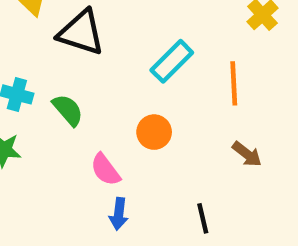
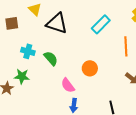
cyan rectangle: (172, 61) -> (101, 24), moved

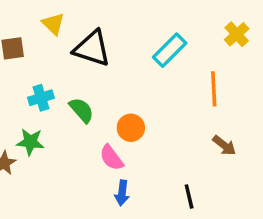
cyan cross: (28, 51) -> (41, 98), turned -32
orange circle: (90, 68) -> (131, 128), moved

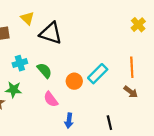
cyan rectangle: (170, 50) -> (98, 74), moved
orange line: (214, 89) -> (132, 67), moved
pink semicircle: (111, 158) -> (51, 99), moved

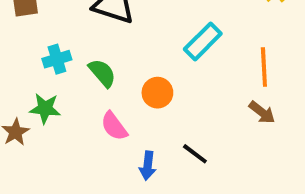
cyan rectangle: (98, 74) -> (203, 41), moved
black line: (109, 123) -> (195, 154), moved, turned -40

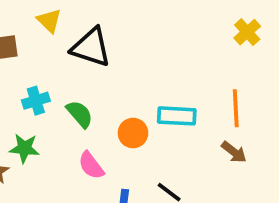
cyan rectangle: (203, 41) -> (177, 116), moved, turned 48

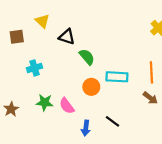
black triangle: (91, 47) -> (67, 37), size x0.7
green semicircle: (80, 114) -> (87, 57), moved
green star: (24, 148) -> (45, 102), moved

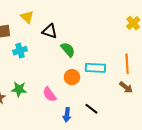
cyan cross: (35, 68) -> (20, 51), moved
green star: (45, 102) -> (19, 89), moved

